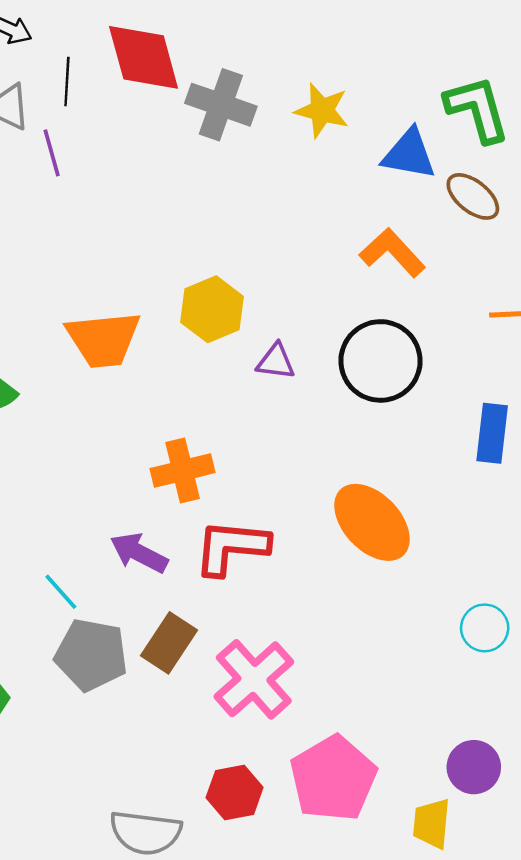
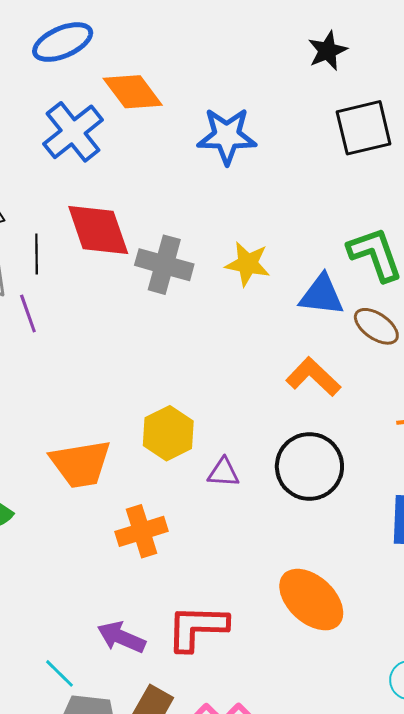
orange cross: (183, 471) -> (142, 531), moved

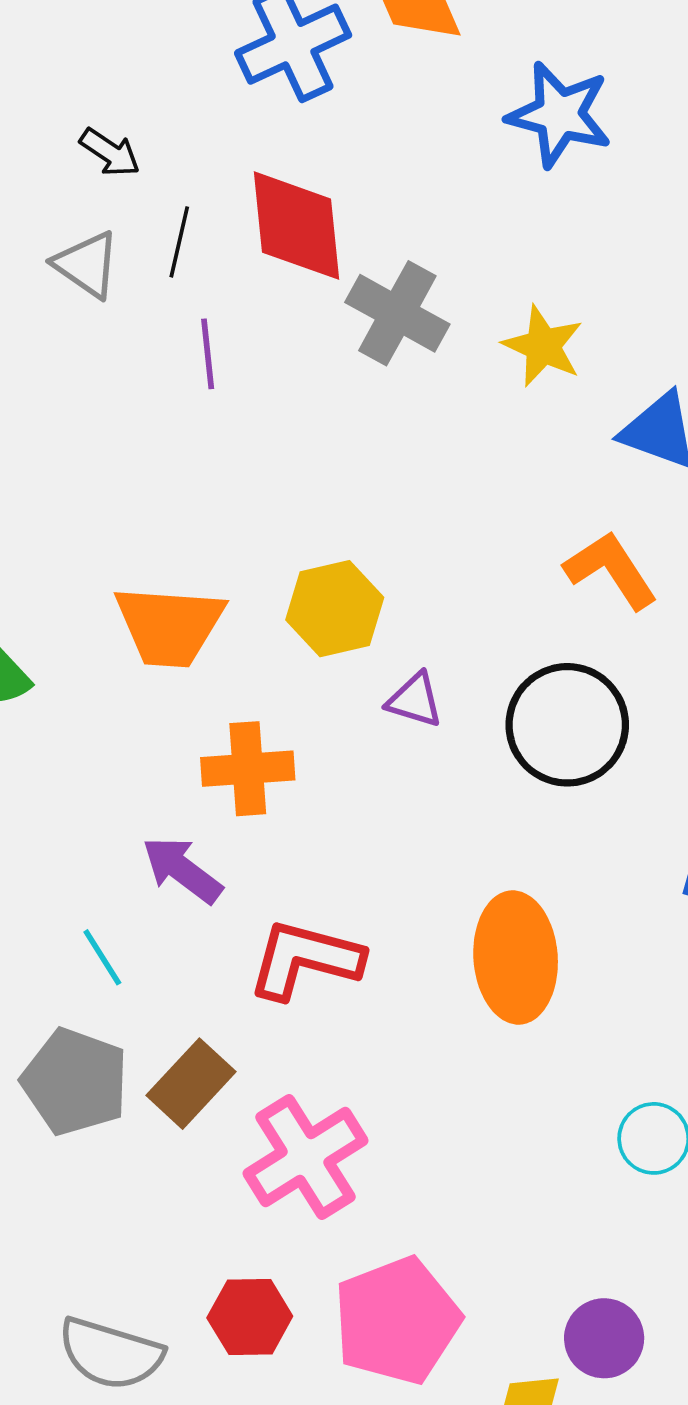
purple line: (28, 313) -> (208, 354), moved
orange ellipse: (311, 600) -> (516, 958), turned 30
purple arrow: (121, 637) -> (182, 870), moved
cyan line: (59, 673) -> (102, 957), moved

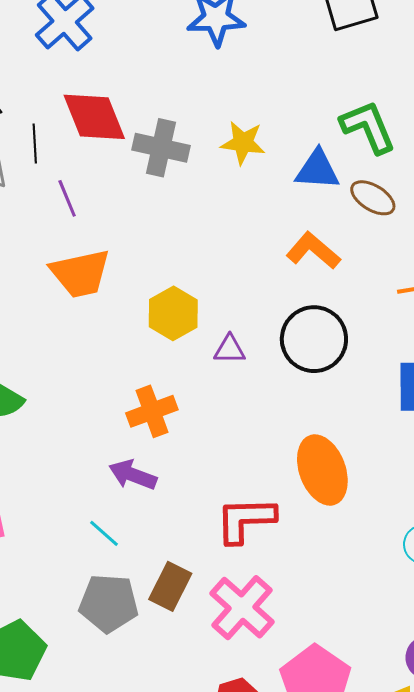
orange trapezoid: (169, 626) -> (80, 273), moved
red L-shape: (305, 959) -> (245, 520), moved

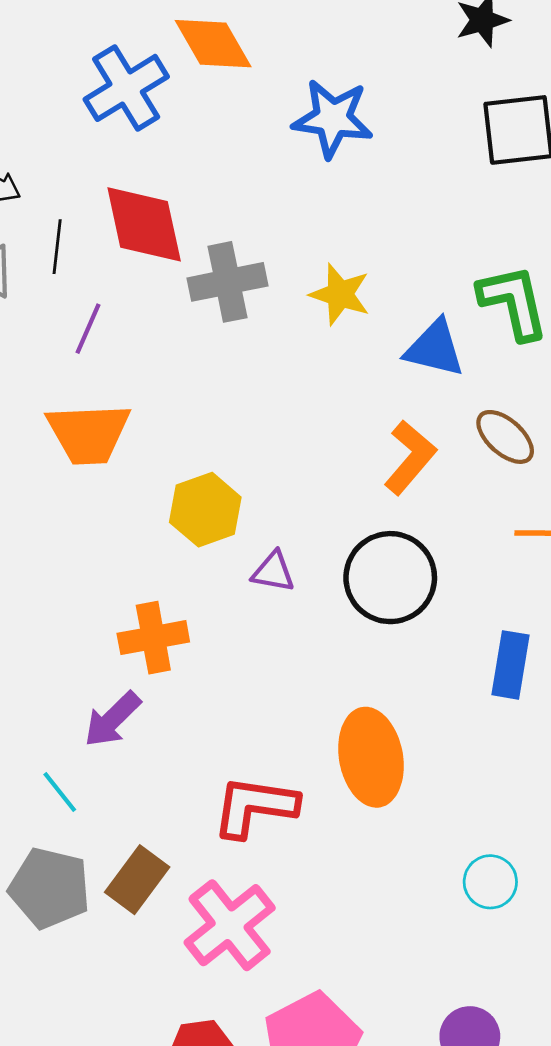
gray cross: (161, 148) -> (228, 282), turned -34
purple line: (67, 198) -> (88, 329), turned 36
brown ellipse: (373, 198) -> (505, 437), moved
orange L-shape: (313, 251) -> (410, 457), turned 80
purple arrow: (133, 475) -> (112, 719), turned -75

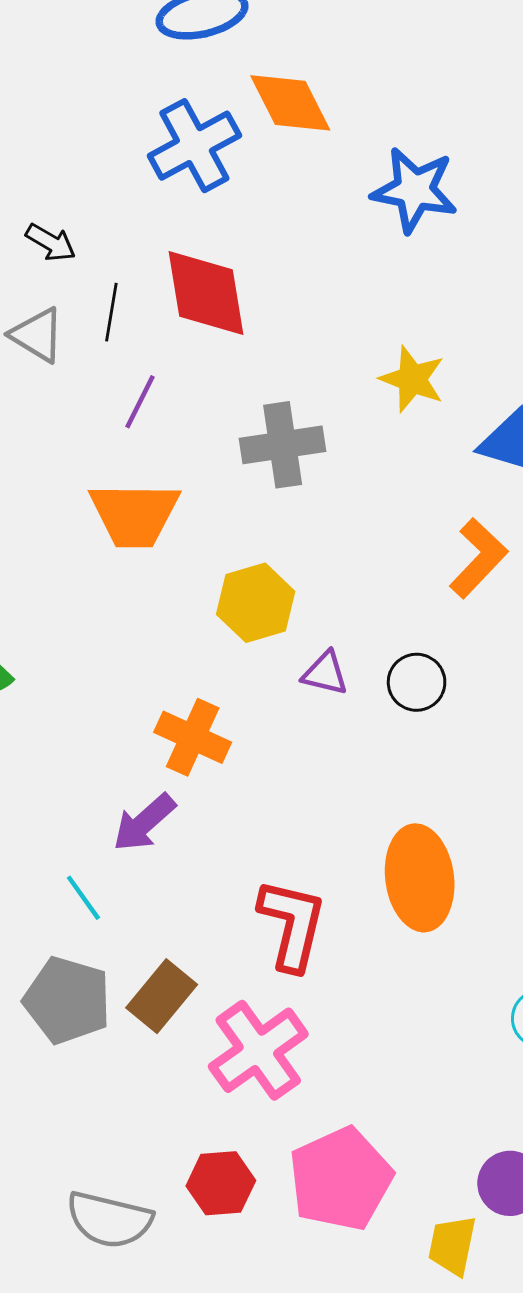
gray cross: (228, 282) -> (283, 445), moved
black circle: (390, 578) -> (417, 682), moved, size x0.6
orange cross: (153, 638) -> (193, 737), turned 32
red L-shape: (255, 807) -> (292, 924), turned 92

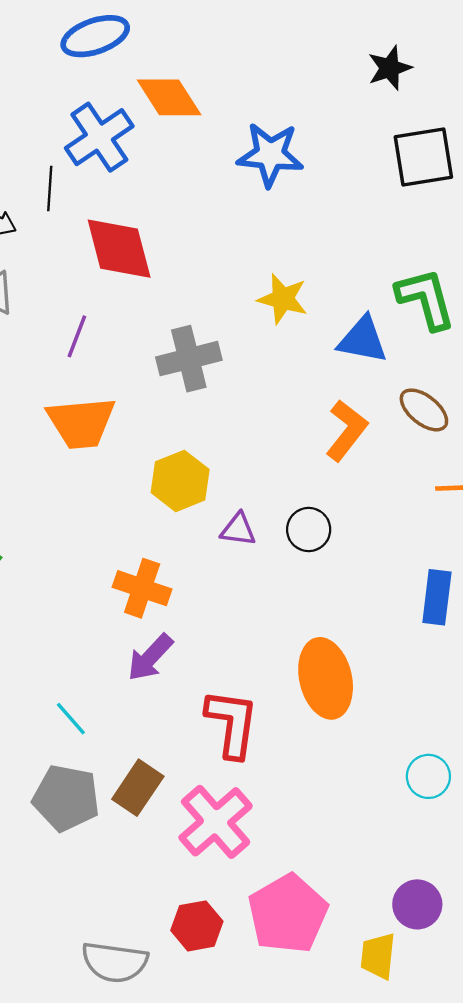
black line: (111, 312) -> (50, 189), moved
purple arrow: (144, 823) -> (150, 657), moved

